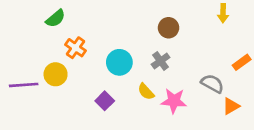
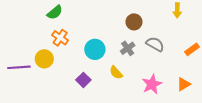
green semicircle: (56, 18) -> (55, 12), moved
gray semicircle: (212, 84) -> (155, 44), moved
pink star: (174, 101) -> (152, 84), moved, turned -30

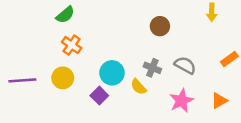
gray semicircle: (155, 44) -> (185, 65), moved
gray cross: (128, 48) -> (152, 68), moved, turned -32
cyan circle: (95, 49) -> (112, 73), moved
yellow circle: (44, 59) -> (63, 78), moved

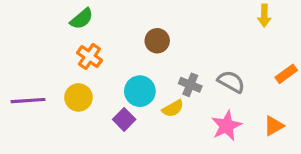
brown circle: (160, 26) -> (157, 41), moved
yellow semicircle: (138, 87) -> (173, 108), turned -78

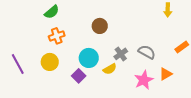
orange cross: (89, 56) -> (57, 36), turned 35
gray cross: (190, 85) -> (121, 54), turned 32
purple line: (28, 101) -> (18, 64), turned 65
orange triangle: (274, 126) -> (166, 74), moved

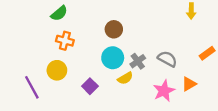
orange cross: (57, 36) -> (65, 41), turned 35
cyan circle: (89, 58) -> (113, 58), moved
purple line: (18, 64) -> (32, 87), moved

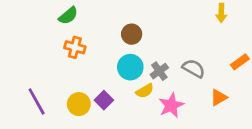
yellow circle: (57, 70) -> (79, 104), moved
pink star: (164, 91) -> (171, 105), moved

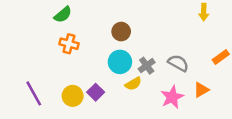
pink star: (171, 105) -> (172, 97), moved

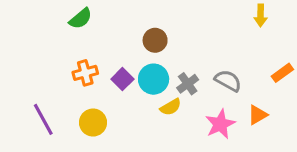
orange cross: (69, 44) -> (85, 73), moved, turned -30
purple square: (96, 92) -> (122, 79), moved

